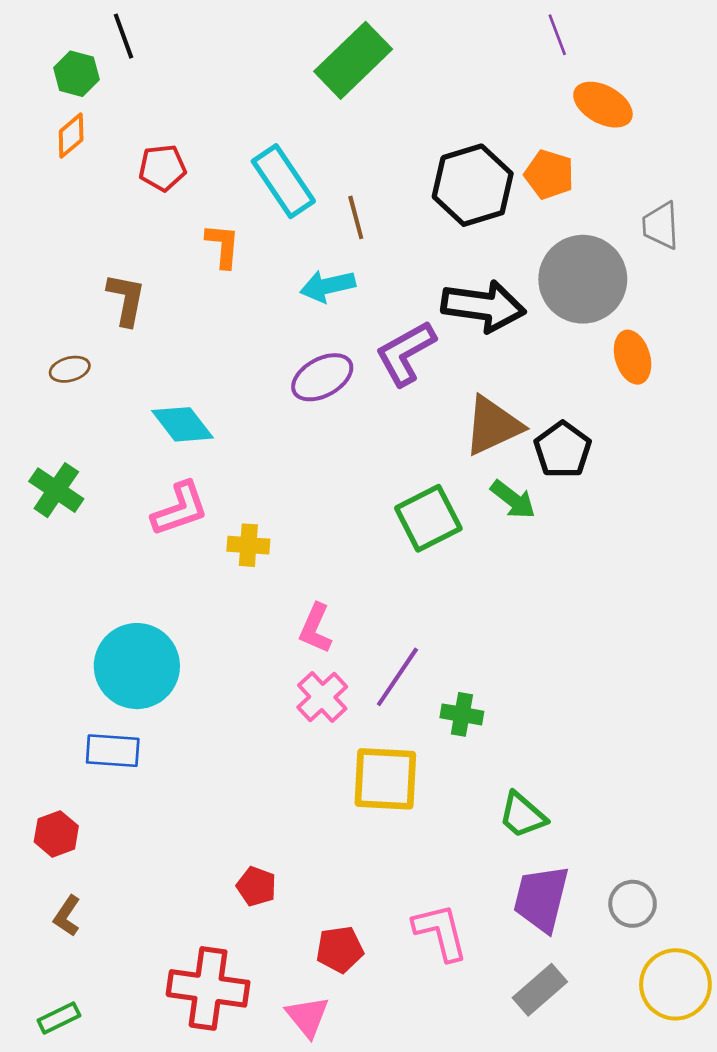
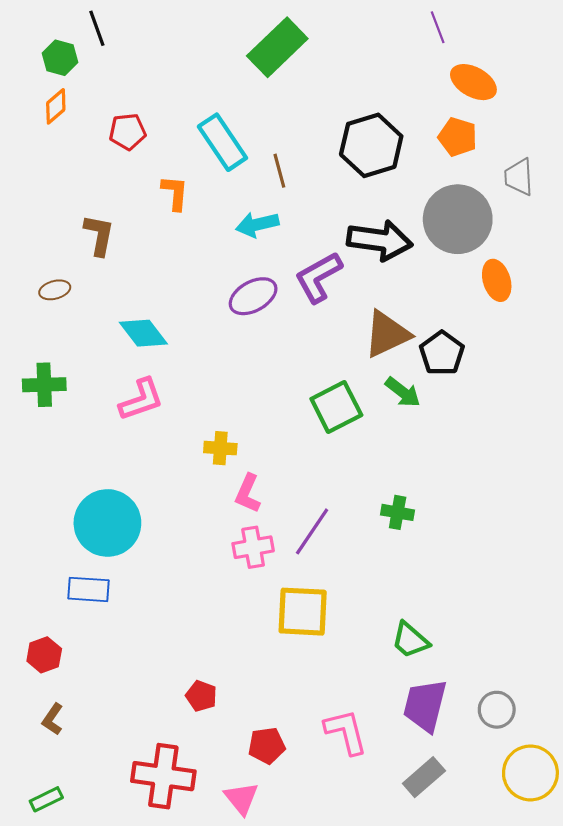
orange pentagon: (549, 174) -> (458, 137), moved
green cross: (56, 490) -> (44, 385), turned -36
yellow cross: (248, 545) -> (220, 448), moved
pink cross: (322, 697) -> (253, 547), turned 33
green cross: (462, 714) -> (398, 512), moved

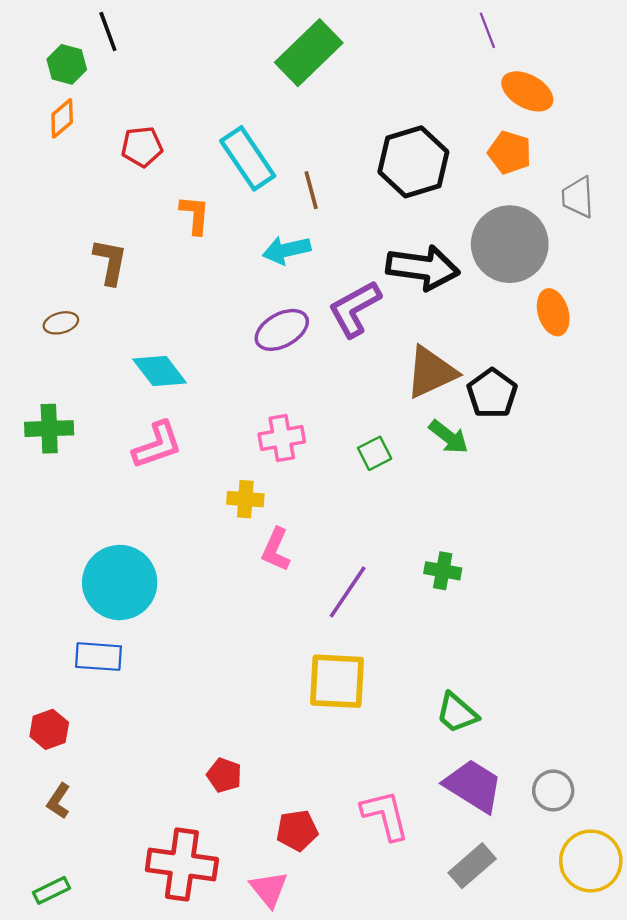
green square: (336, 407) -> (375, 453), size x0.6
pink cross: (253, 547) -> (282, 438), moved
purple trapezoid: (425, 705) -> (473, 786), turned 108

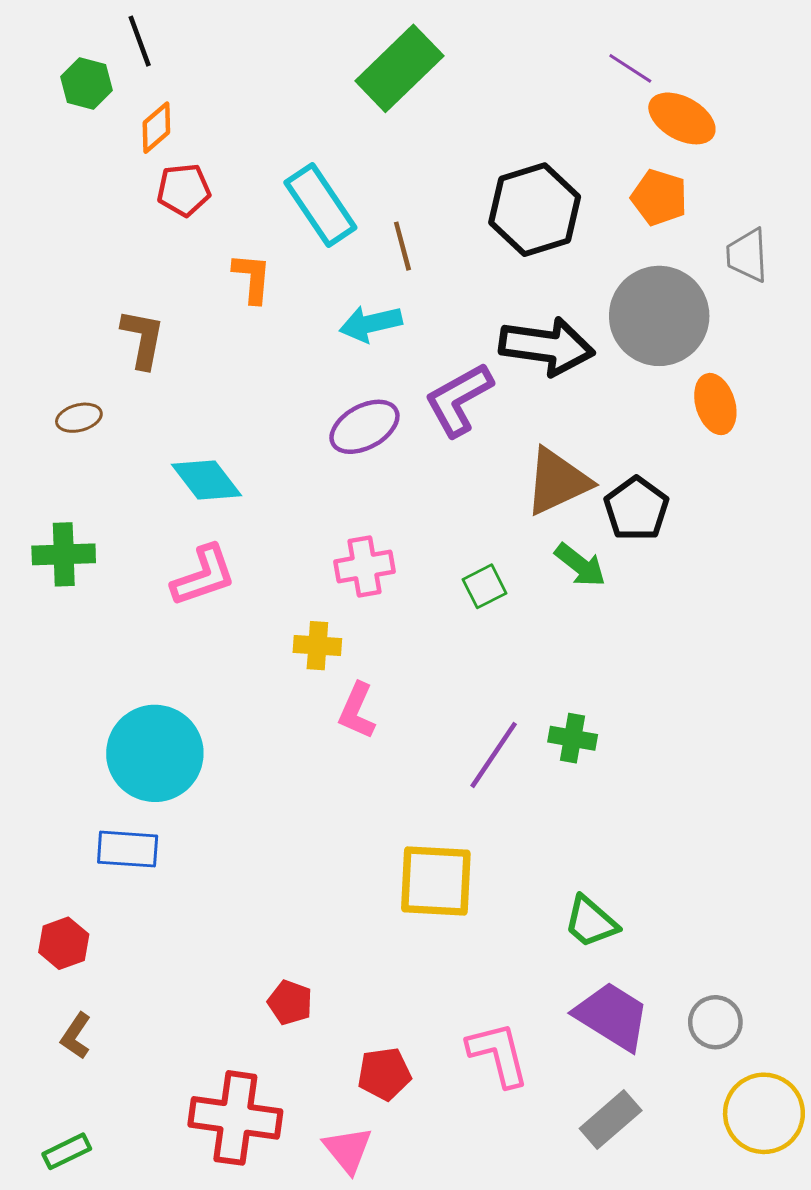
purple line: (487, 30) -> (630, 68), moved, turned -36
orange diamond: (62, 118) -> (156, 128), moved
purple line: (348, 592) -> (494, 755), moved

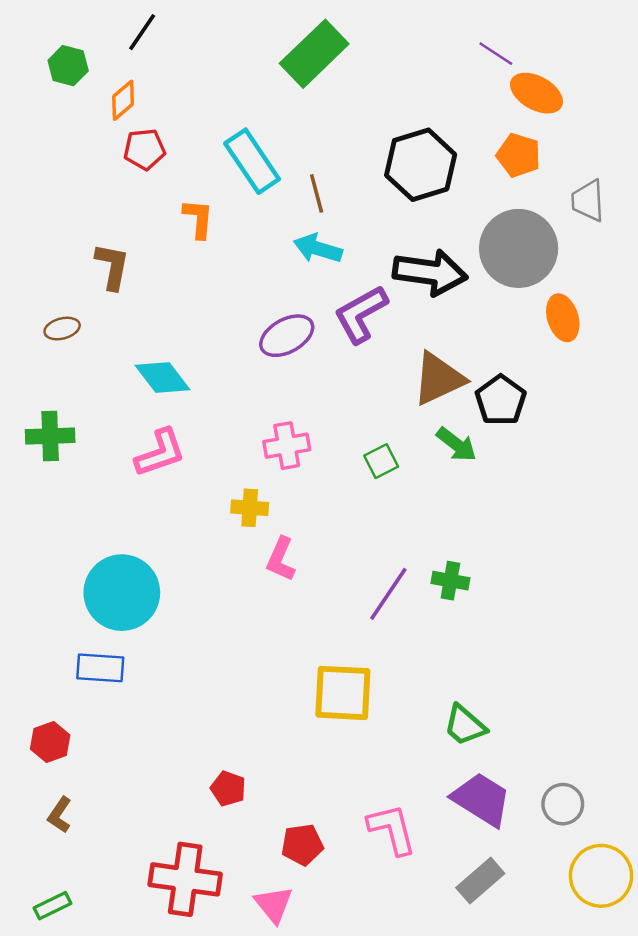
black line: (140, 41) -> (142, 32), moved, turned 54
cyan arrow: (371, 324) -> (318, 248), moved, turned 30

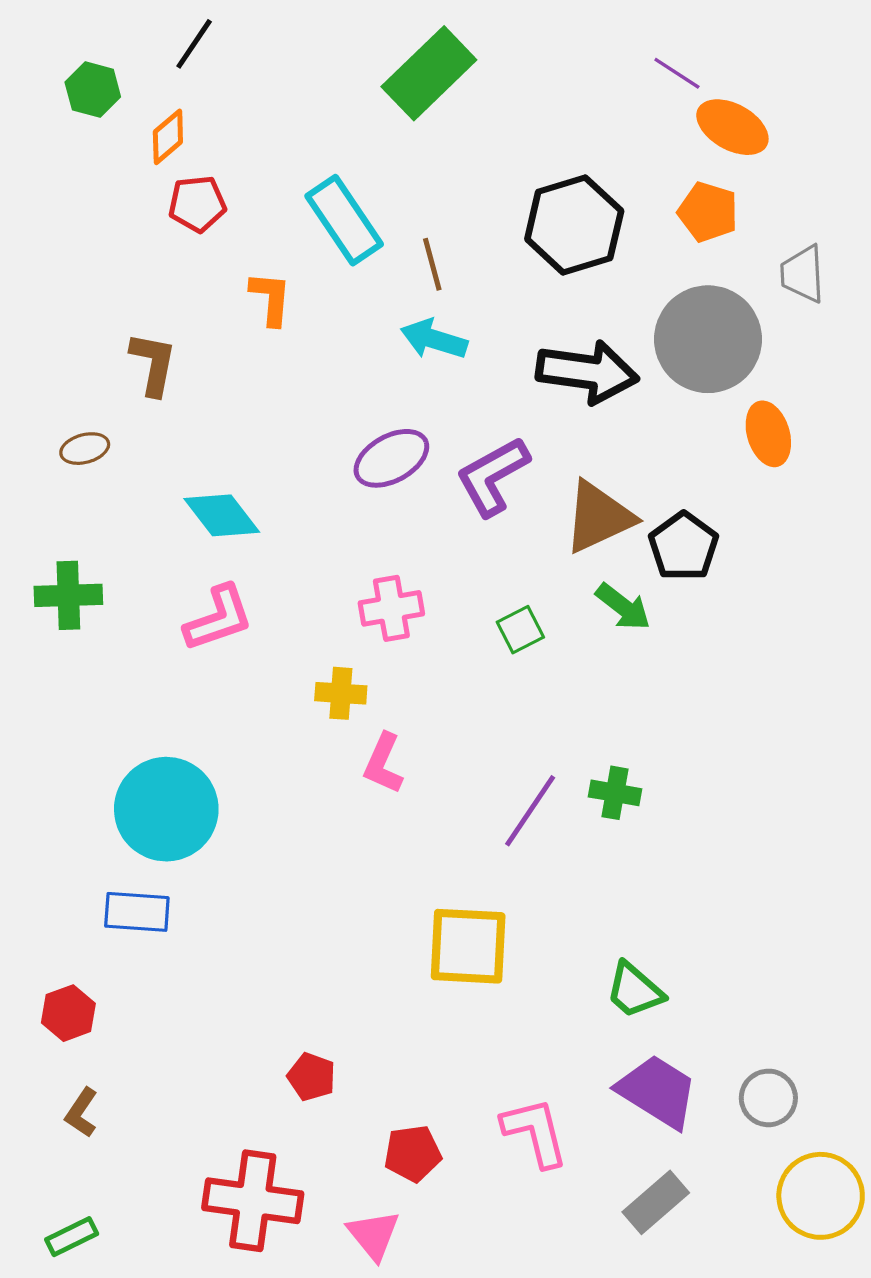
purple L-shape: (361, 314) -> (493, 476), moved

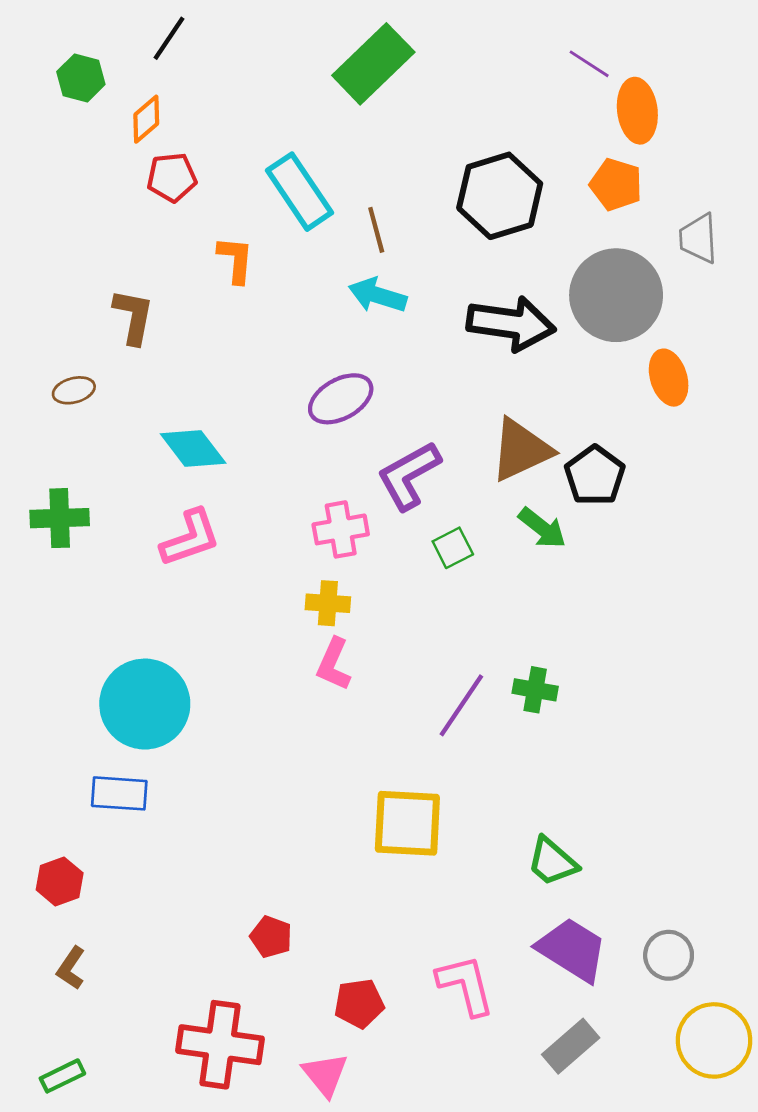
orange ellipse: (732, 127) -> (637, 111), turned 54
purple L-shape: (493, 476) -> (409, 475), moved
yellow cross: (341, 693) -> (328, 603), moved

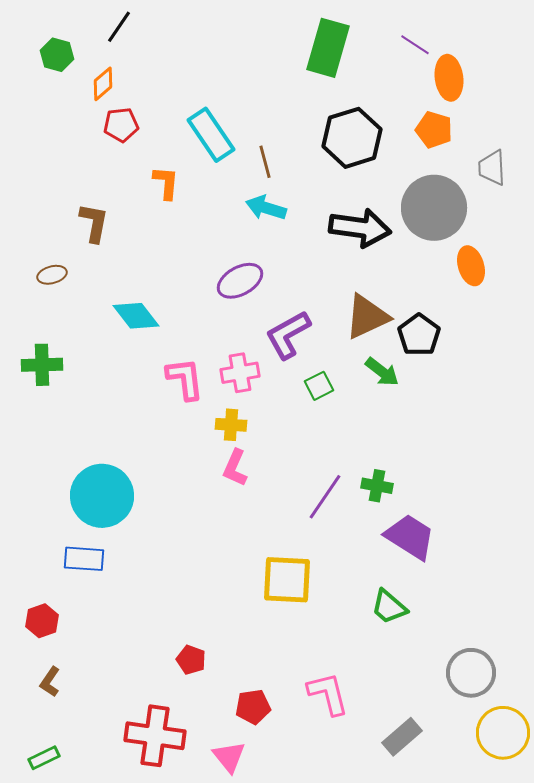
green rectangle: (373, 64) -> (328, 48), moved, turned -30
pink L-shape: (190, 538) -> (185, 379), moved, turned -78
purple trapezoid: (572, 950) -> (410, 537), moved
gray circle: (669, 955) -> (471, 673), size x1.4

